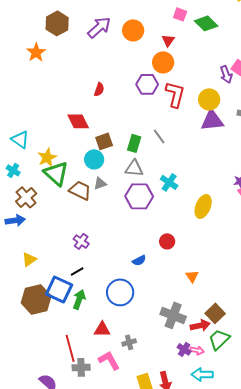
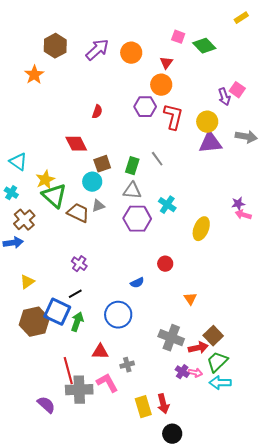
gray cross: (81, 367) -> (79, 390), size x1.5
cyan arrow: (202, 374) -> (220, 383), moved

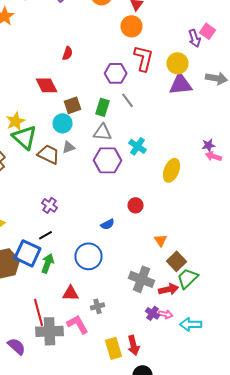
purple hexagon: (145, 107) -> (116, 73), moved
brown square: (213, 336) -> (176, 261), moved
green trapezoid: (217, 362) -> (188, 278), moved

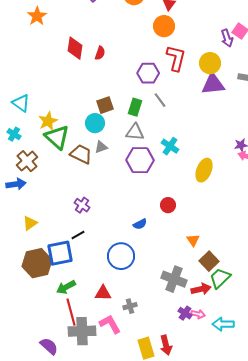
red diamond: (46, 85) -> (75, 48), moved, turned 35
blue square: (28, 253) -> (60, 253), turned -36
green arrow: (48, 263) -> (66, 287), moved, turned -138

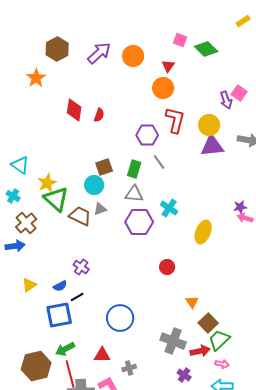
blue semicircle: (140, 224) -> (60, 286), moved
brown hexagon: (37, 263) -> (36, 366), moved
pink arrow: (198, 314) -> (222, 364), moved

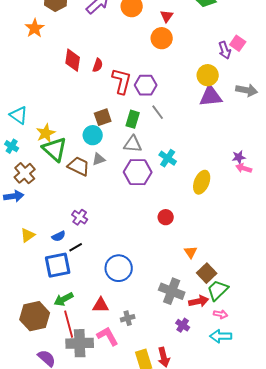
red L-shape: (175, 120) -> (122, 81), moved

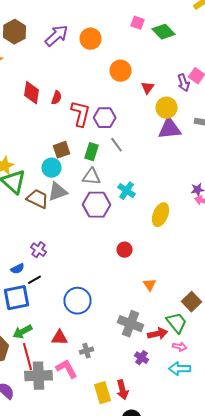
red triangle: (167, 16) -> (148, 88), moved
gray triangle: (99, 159) -> (58, 192), size x1.5
brown square: (207, 273) -> (192, 302), moved
green trapezoid: (218, 290) -> (176, 323), turned 95

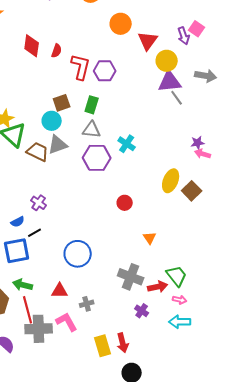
red triangle: (148, 88) -> (148, 41), size x1.5
gray line: (116, 145) -> (177, 98), moved
yellow ellipse: (160, 215) -> (171, 181), moved
brown square: (192, 302) -> (192, 191), moved
green arrow: (22, 332) -> (23, 285), turned 42

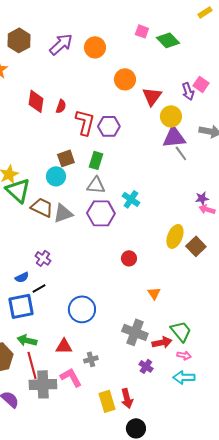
gray triangle: (58, 145) -> (63, 213), moved

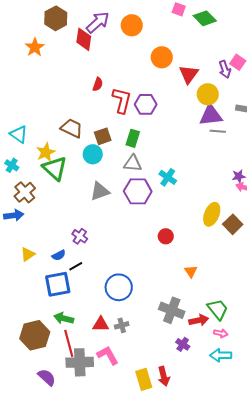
red diamond: (36, 101) -> (84, 39), moved
gray line: (181, 153) -> (218, 131), turned -49
brown trapezoid: (42, 207) -> (72, 128), moved
gray cross: (91, 359) -> (122, 325), moved

